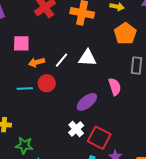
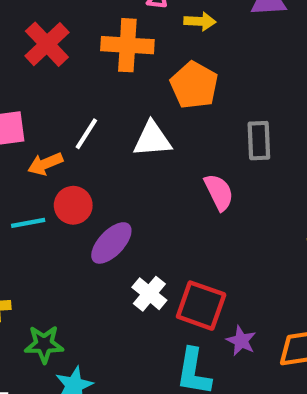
orange pentagon: (125, 34) -> (194, 85), moved
white line: (61, 60) -> (86, 134), moved
purple ellipse: (87, 102) -> (111, 243), moved

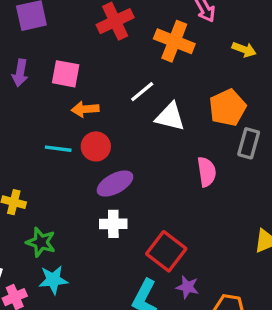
yellow arrow: (200, 21) -> (244, 49), moved
orange pentagon: (194, 85) -> (228, 108), moved
white line: (86, 134) -> (142, 92), moved
white cross: (149, 294) -> (113, 224), moved, turned 32
purple star: (241, 341) -> (187, 287), turned -30

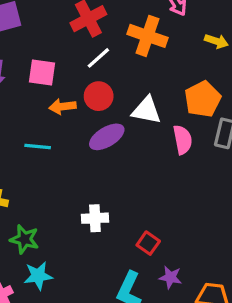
white line: (142, 92) -> (98, 58), moved
red circle: (96, 146) -> (99, 96), moved
pink semicircle: (207, 172) -> (183, 140), moved
purple ellipse: (115, 184) -> (107, 137), moved
red square: (166, 251) -> (148, 243), size x0.6

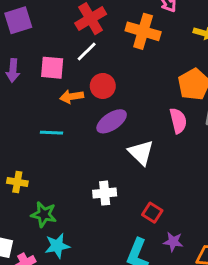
white line: (98, 58) -> (87, 52), moved
white triangle: (147, 110) -> (141, 153), moved, turned 36

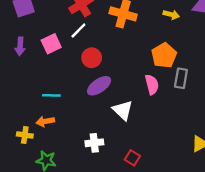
pink square: (52, 68) -> (51, 44), turned -30
orange arrow: (72, 97) -> (45, 121), moved

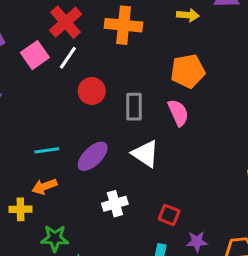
pink square: (51, 44) -> (35, 55), moved
orange pentagon: (164, 55) -> (188, 71), turned 30
gray rectangle: (181, 78) -> (134, 107), moved
purple ellipse: (99, 86) -> (93, 156), moved

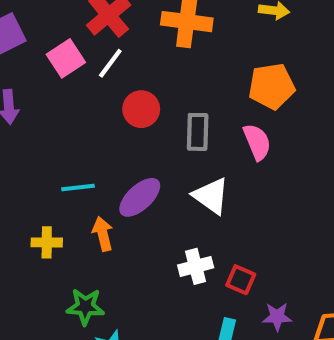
orange arrow: (44, 186) -> (103, 234), moved, turned 95
white cross: (115, 204) -> (196, 266), moved
yellow cross: (20, 209) -> (47, 242), moved

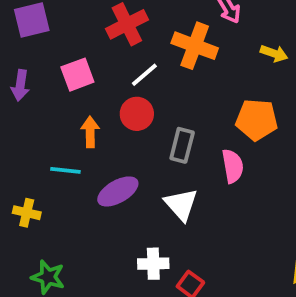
pink square: (66, 58) -> (77, 75), moved
white line: (110, 63) -> (144, 75), moved
orange arrow: (103, 234) -> (90, 132), moved

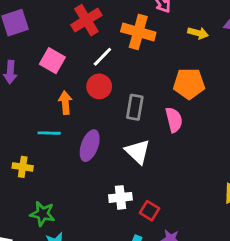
pink square: (77, 75) -> (52, 61), turned -35
purple ellipse: (118, 191) -> (90, 146), turned -36

